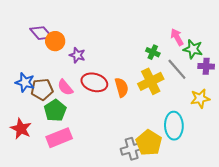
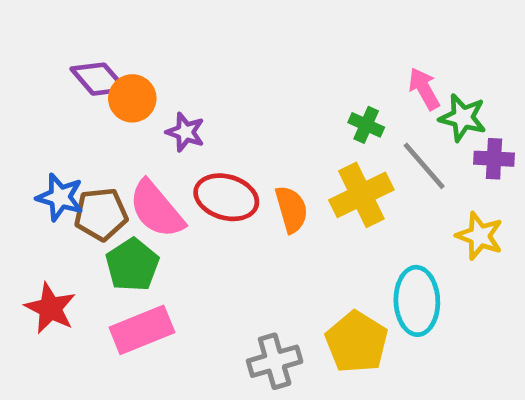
pink semicircle: (65, 87) -> (156, 209), size x1.5
yellow star: (200, 98) -> (480, 236), turned 30
gray cross: (132, 149) -> (275, 361), moved

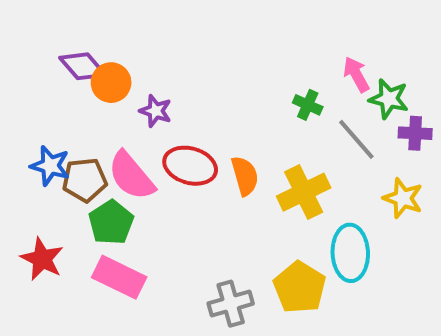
yellow cross: (361, 195) -> (304, 192), moved
pink rectangle: (142, 330) -> (119, 277), turned 48

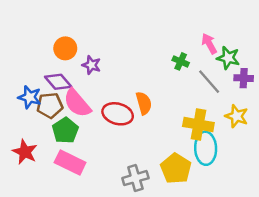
purple diamond: (83, 66) -> (58, 82), moved
red ellipse: (190, 166) -> (118, 114), moved
yellow cross: (304, 192) -> (198, 124), moved, turned 36

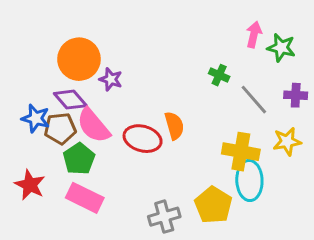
pink arrow: (209, 44) -> (254, 35), moved, turned 42
orange circle: (65, 48) -> (79, 59), size x1.5
green star: (228, 58) -> (281, 48), moved
yellow star: (237, 116) -> (287, 141), turned -30

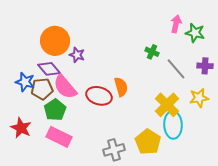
yellow cross: (241, 152) -> (167, 105), turned 35

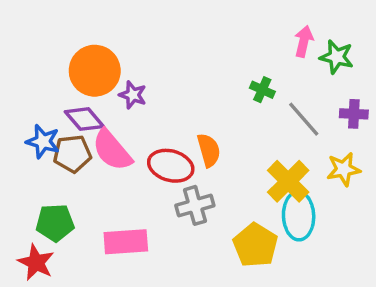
green pentagon: (55, 110) -> (55, 223), moved, turned 30
red star: (21, 128) -> (36, 262), moved
pink rectangle: (59, 137) -> (126, 242), moved, turned -30
gray cross: (114, 150) -> (195, 205), moved

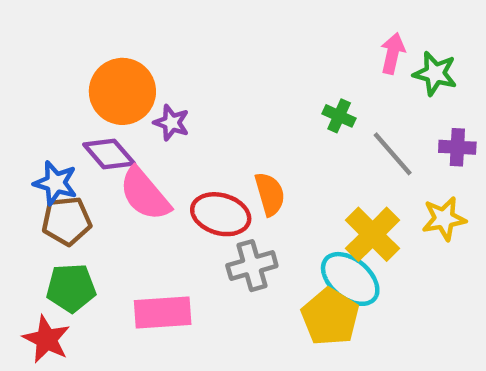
brown pentagon: (72, 154) -> (67, 221), moved
cyan ellipse: (299, 216) -> (350, 279), moved, turned -48

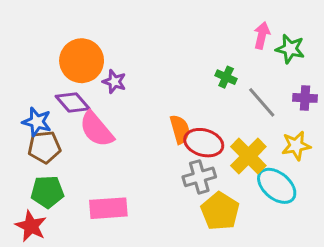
red ellipse: (221, 214) -> (204, 143), moved
gray cross: (252, 266) -> (199, 177), moved
cyan ellipse: (350, 279) -> (277, 186), moved

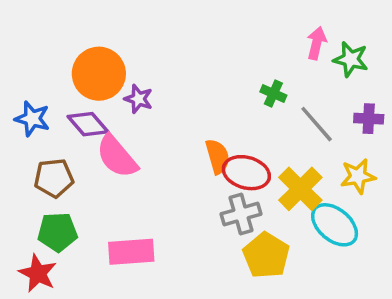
blue star: (37, 122) -> (32, 119), moved

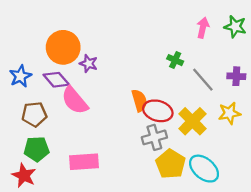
green star: (351, 59) -> (235, 27), moved
blue star: (32, 119) -> (20, 76), turned 30
cyan ellipse: (335, 225) -> (204, 169), moved

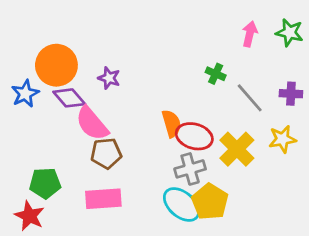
orange circle: (63, 47) -> (56, 65), moved
brown pentagon: (34, 114) -> (106, 153), moved
cyan ellipse: (204, 169) -> (182, 204), moved

